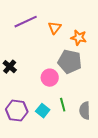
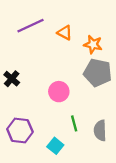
orange triangle: (55, 28) -> (65, 33), turned -40
gray pentagon: (70, 62) -> (98, 73), moved
cyan square: (43, 111) -> (55, 146), moved

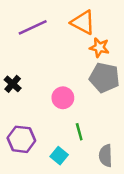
orange triangle: (65, 33) -> (83, 22), moved, size x1.5
gray semicircle: (100, 130) -> (106, 156), moved

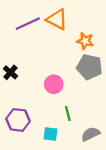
orange triangle: (83, 22) -> (57, 19), moved
cyan square: (59, 156) -> (51, 134), turned -32
gray semicircle: (106, 156) -> (91, 134), turned 66

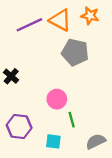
orange star: (85, 41) -> (90, 16), moved
gray pentagon: (89, 67) -> (75, 52), moved
pink circle: (54, 84) -> (57, 99), moved

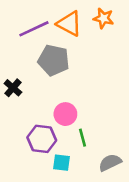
gray pentagon: (75, 52) -> (54, 60), moved
purple hexagon: (19, 127) -> (42, 139), moved

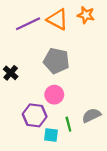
gray pentagon: (54, 60) -> (56, 61), moved
green line: (82, 138) -> (68, 124), moved
gray semicircle: (110, 163) -> (91, 115), moved

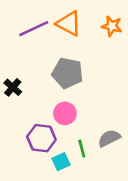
orange star: (86, 15) -> (112, 26), moved
cyan square: (51, 135) -> (61, 162), turned -32

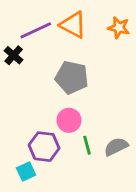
black cross: (13, 87) -> (14, 55), moved
green line: (82, 149) -> (87, 145), moved
cyan square: (61, 162) -> (26, 172), moved

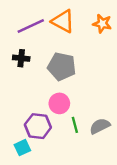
black cross: (14, 55) -> (21, 58), moved, turned -35

